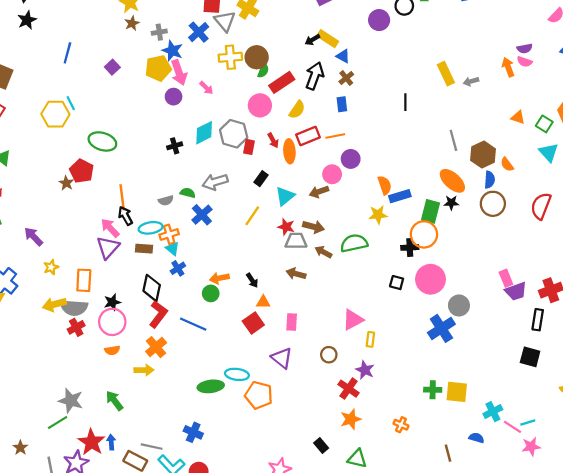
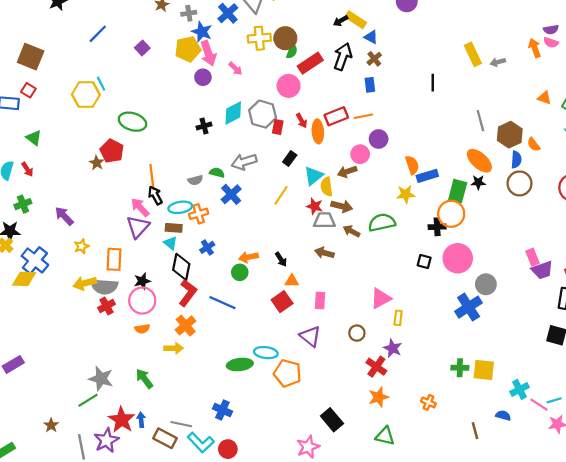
blue line: (67, 53) -> (98, 34), turned 30
yellow semicircle: (297, 110) -> (327, 187), moved, turned 138
cyan triangle: (172, 249) -> (170, 243), moved
black rectangle: (321, 445) -> (332, 420), moved, size x1.5

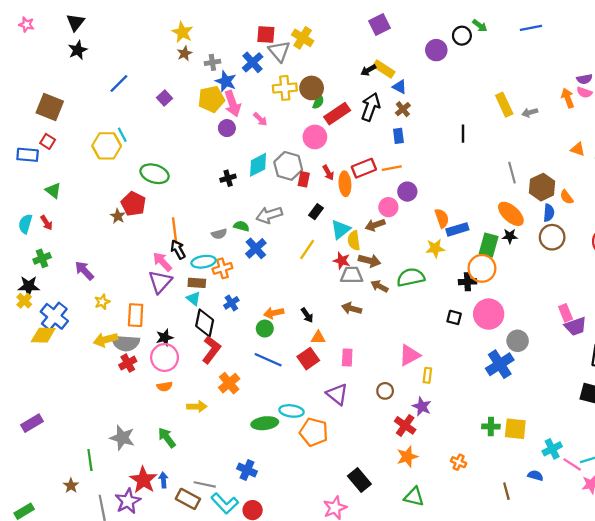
blue line: (222, 303) -> (268, 360), moved
orange cross: (186, 325) -> (229, 383), moved
green line: (88, 400) -> (90, 460), moved, turned -66

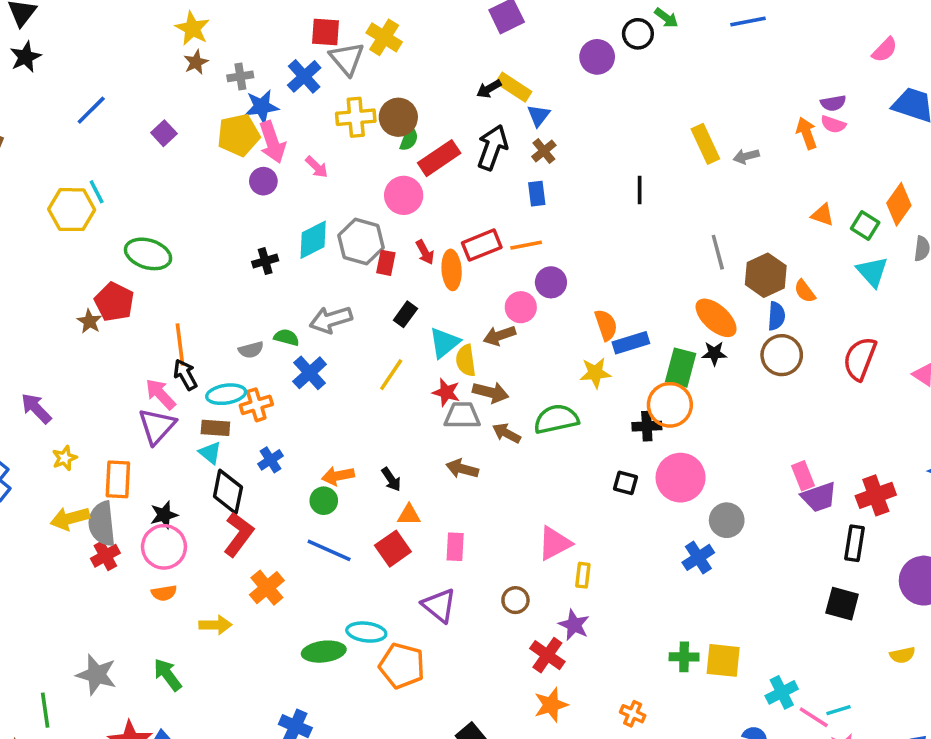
blue star: (226, 81) -> (262, 107), turned -30
blue triangle: (400, 87) -> (539, 115), turned 40
gray semicircle: (126, 343) -> (102, 524), turned 80
blue cross: (500, 364) -> (698, 557), size x0.7

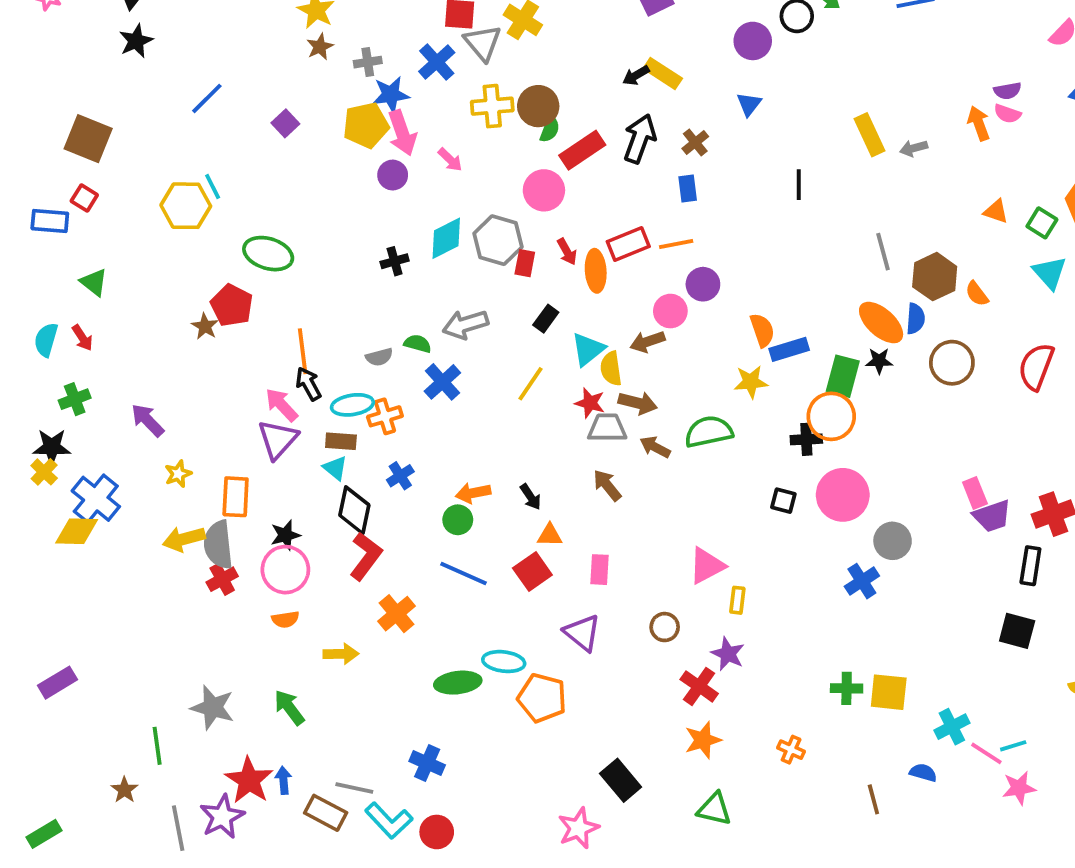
blue triangle: (539, 115) -> (749, 104), moved
blue semicircle: (776, 316) -> (916, 319), moved
brown arrow: (462, 469) -> (607, 485), turned 36

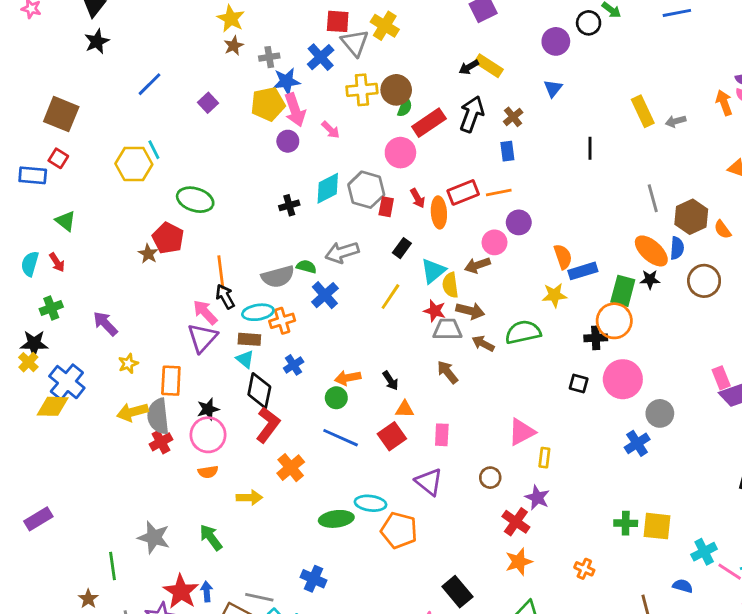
gray semicircle: (379, 357) -> (278, 277), size x1.6

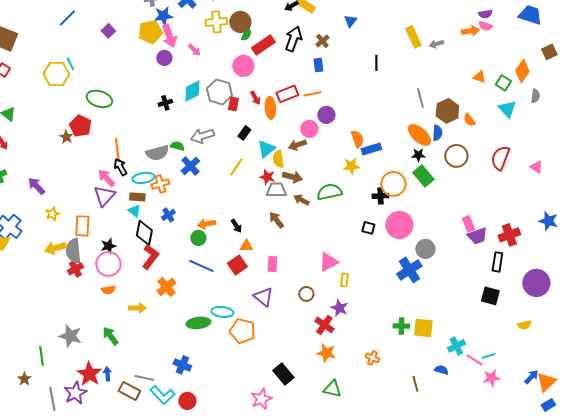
orange arrow: (724, 103) -> (470, 31), turned 102
green rectangle: (623, 291) -> (423, 176), moved, turned -55
blue cross: (637, 443) -> (409, 270), size x1.4
orange star: (519, 562) -> (326, 353), turned 30

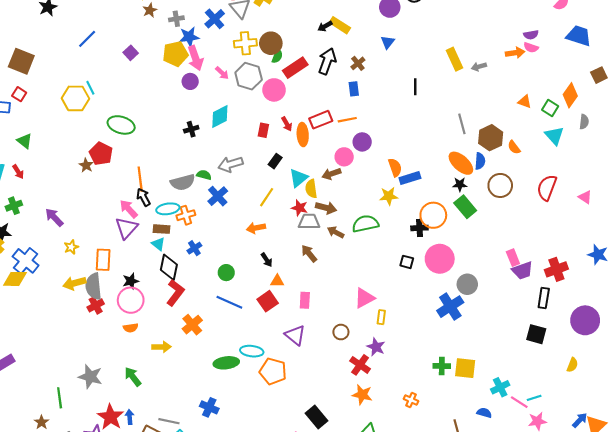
gray hexagon: (219, 92) -> (249, 76), moved
orange arrow: (206, 224) -> (256, 228), moved
yellow semicircle: (524, 325) -> (572, 365), turned -56

